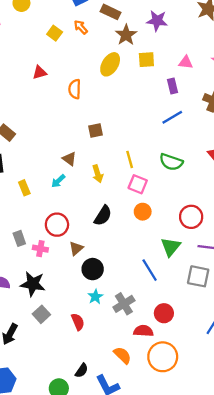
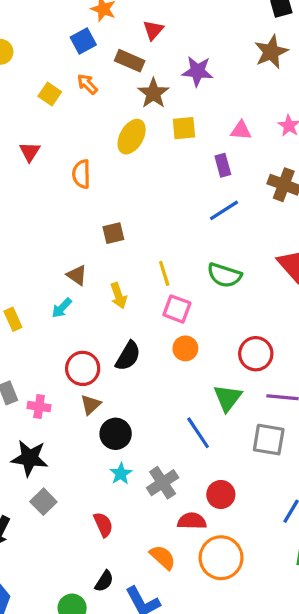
red triangle: (40, 73) -> (30, 152), turned -40
red circle: (57, 225) -> (83, 368), moved
red semicircle: (78, 322) -> (103, 525), moved

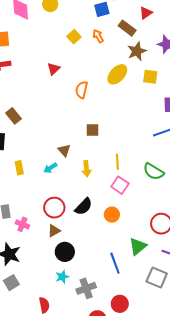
orange circle: (185, 348) -> (112, 215), moved

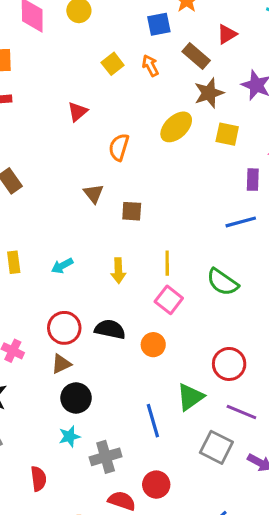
brown triangle: (64, 150) -> (94, 194), moved
black semicircle: (84, 207) -> (110, 329), turned -126

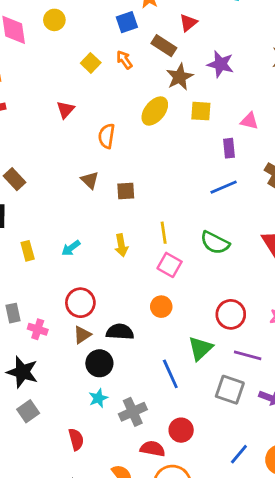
black semicircle: (110, 329) -> (120, 332), moved

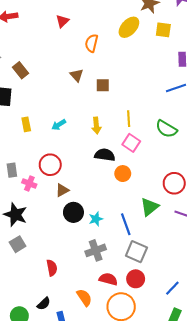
red circle: (80, 303) -> (50, 165), moved
black semicircle: (120, 332) -> (105, 155), moved
gray square: (230, 390) -> (136, 252), moved
cyan star: (98, 398) -> (96, 219), moved
red circle: (181, 430) -> (136, 279), moved

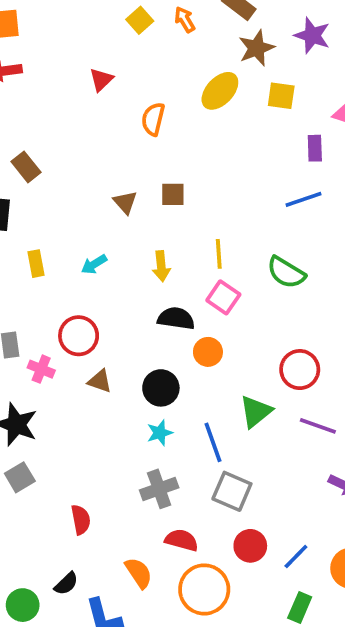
brown triangle: (77, 75) -> (125, 202), moved
brown triangle: (62, 190) -> (100, 381), turned 48
black circle: (73, 212) -> (161, 388), moved
red circle: (136, 279) -> (250, 546), moved

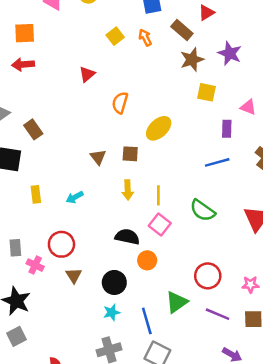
yellow ellipse: (220, 91) -> (159, 128), moved
yellow arrow: (161, 266) -> (128, 190), moved
brown triangle: (100, 381) -> (74, 275), turned 35

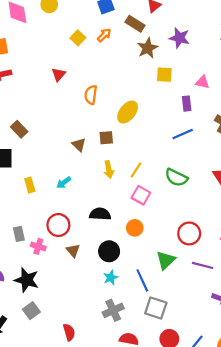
orange arrow: (145, 38) -> (104, 35), turned 80
yellow line: (158, 195) -> (136, 170), turned 42
black semicircle: (127, 237) -> (100, 214), moved

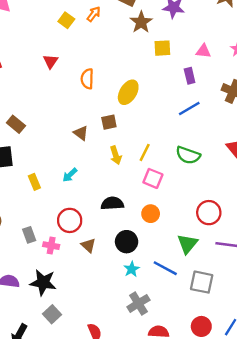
blue line: (142, 280) -> (165, 268), turned -30
gray square: (156, 308) -> (202, 282), moved

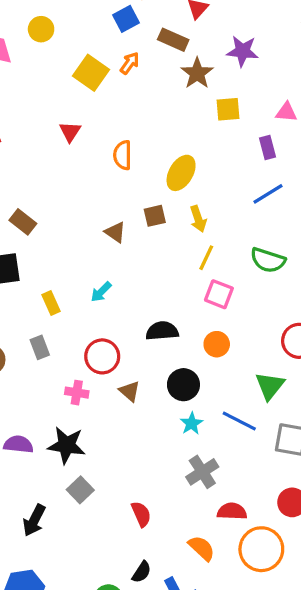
yellow square: (66, 20) -> (91, 73), size x1.5
yellow arrow: (116, 155) -> (198, 219), moved
gray rectangle: (29, 235) -> (40, 347), moved

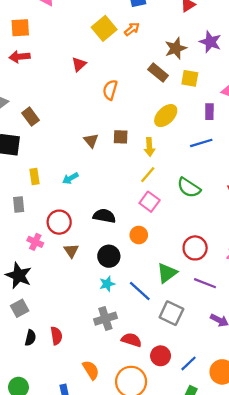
brown rectangle: (173, 40) -> (158, 73), moved
yellow ellipse: (181, 173) -> (166, 116), moved
red semicircle: (232, 511) -> (131, 340), moved
black semicircle: (142, 572) -> (30, 338), moved, turned -35

